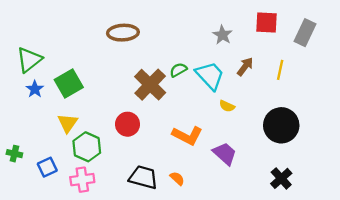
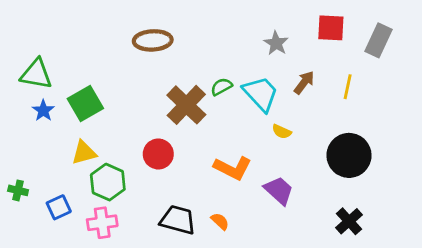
green triangle: (29, 60) -> (36, 74), turned 48
yellow triangle: (68, 123) -> (84, 153), turned 40

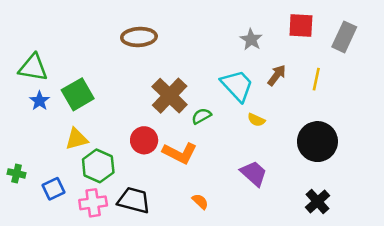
green semicircle: (221, 87) -> (201, 116), moved
orange L-shape: (233, 168) -> (180, 153), moved
black trapezoid: (178, 220) -> (134, 200), moved

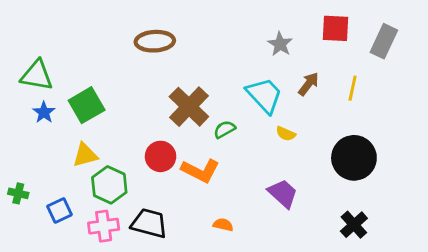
orange semicircle: (200, 201) -> (223, 225), turned -30

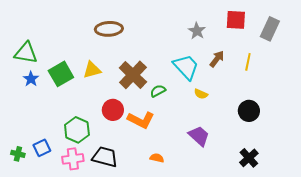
yellow triangle: (85, 155) -> (92, 70), moved
black circle: (354, 158) -> (249, 111), size x0.7
green cross: (18, 193) -> (18, 154), moved

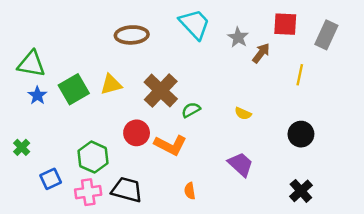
brown arrow: (217, 59) -> (261, 53), moved
cyan trapezoid: (186, 67) -> (195, 24), moved
green cross: (18, 154) -> (22, 147), moved, turned 32
orange semicircle: (157, 158) -> (190, 191), turned -112

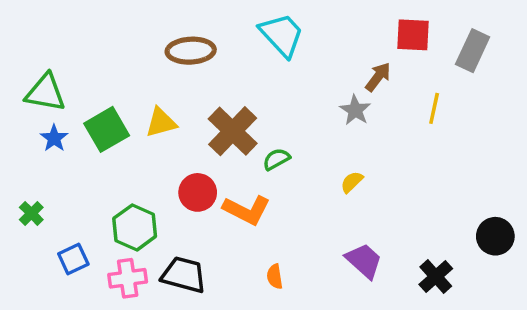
gray star: (238, 37) -> (355, 110), moved
yellow semicircle: (243, 114) -> (352, 182), moved, turned 112
black circle: (301, 134) -> (495, 236), moved
purple trapezoid: (241, 164) -> (364, 261), moved

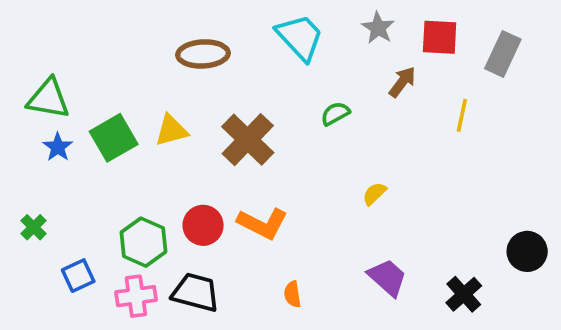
gray star: (355, 110) -> (378, 28), moved
green semicircle: (276, 159) -> (335, 114), moved
red circle: (198, 192) -> (203, 225), moved

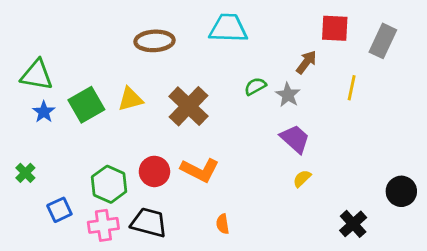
gray star: (378, 28) -> (288, 95), moved
cyan trapezoid: (300, 37) -> (228, 28), turned -45
yellow semicircle: (374, 194) -> (302, 179), moved
purple trapezoid: (387, 277) -> (295, 139), moved

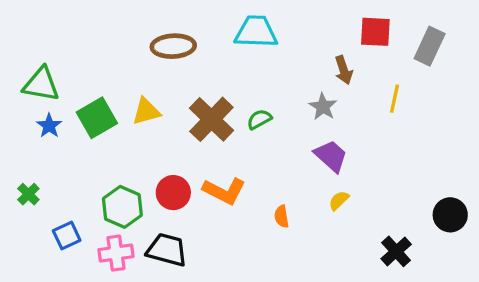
brown arrow: (306, 62) -> (344, 70), turned 125
green semicircle: (255, 86) -> (259, 119), moved
orange semicircle: (223, 224) -> (282, 216), moved

